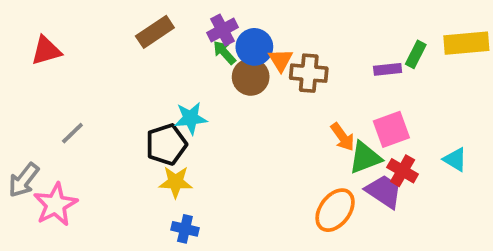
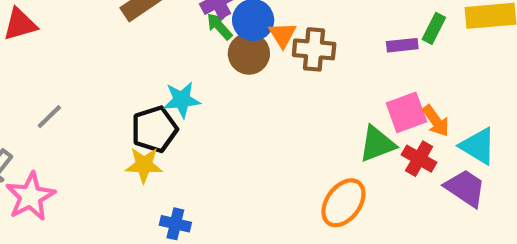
orange arrow: (343, 137) -> (436, 121), moved
cyan triangle: (455, 159) -> (478, 146), size x1.4
yellow star: (176, 182) -> (144, 165), moved
purple trapezoid: (384, 191) -> (465, 188), moved

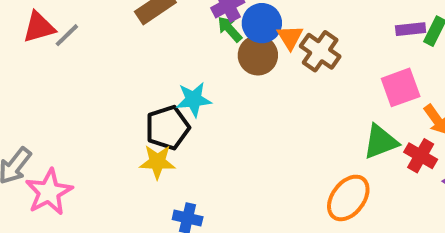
purple rectangle: (402, 45) -> (411, 29), moved
brown cross: (314, 49) -> (320, 51), turned 30
pink square: (406, 112) -> (401, 87), moved
gray line: (49, 117) -> (67, 35), moved

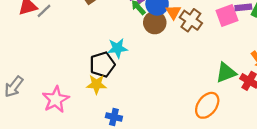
pink square: (401, 87) -> (227, 16), moved
pink star: (49, 192) -> (56, 99), moved

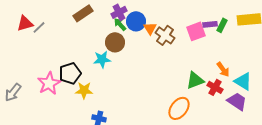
brown circle: (155, 23) -> (115, 42), moved
black pentagon: (102, 65) -> (70, 73), moved
pink star: (56, 99) -> (49, 83), moved

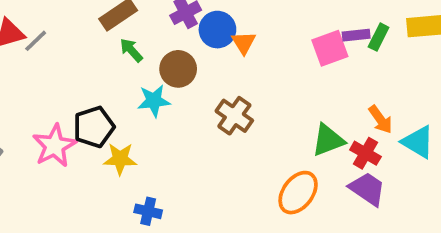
green arrow: (120, 24) -> (131, 50), moved
brown cross: (165, 35) -> (234, 116), moved
purple trapezoid: (237, 101) -> (367, 189), moved

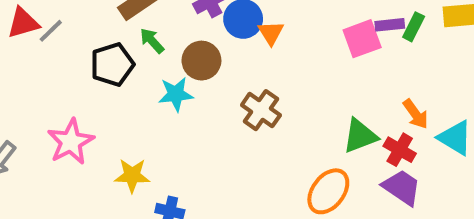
black pentagon: (94, 127) -> (112, 64), moved
yellow star: (120, 159) -> (132, 175), moved

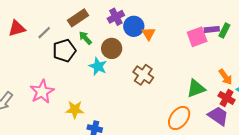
gray line: (51, 31) -> (44, 33), moved
cyan star: (176, 94) -> (98, 66), turned 30
red cross: (400, 150) -> (227, 98), moved

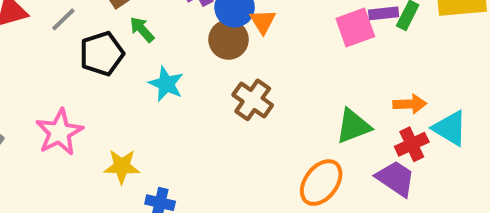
brown circle: (112, 48) -> (229, 40), moved
orange arrow: (225, 77) -> (410, 104), turned -56
red cross: (227, 98) -> (412, 144), turned 35

